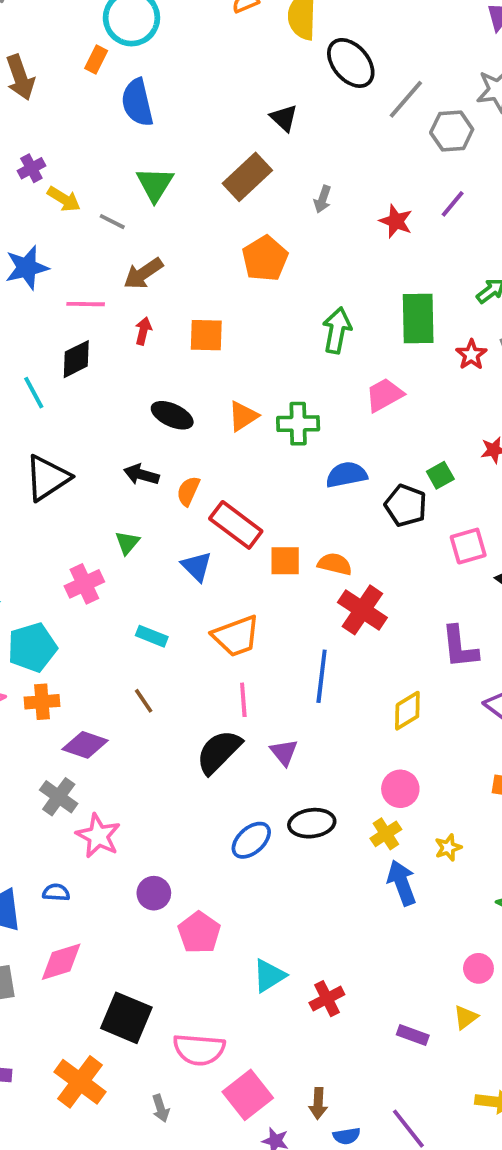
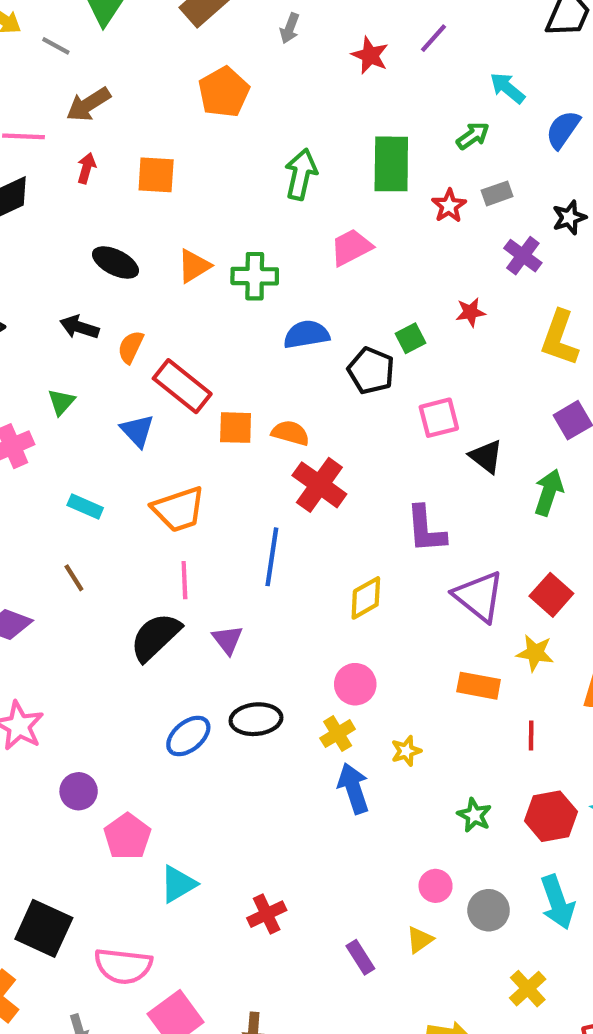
cyan triangle: (269, 976) -> (178, 884), moved
purple rectangle: (413, 1035) -> (360, 957), turned 36

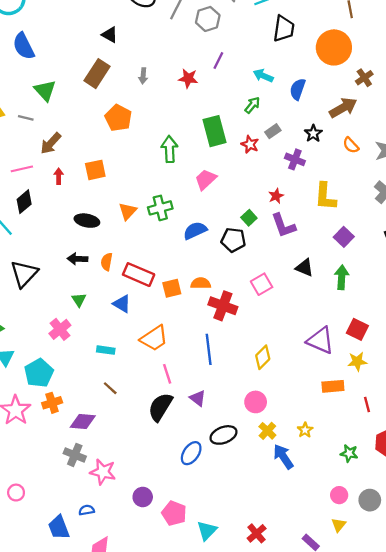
pink square: (439, 418) -> (262, 284), moved
purple L-shape: (426, 529) -> (283, 226), moved
pink circle: (355, 684) -> (256, 402), moved

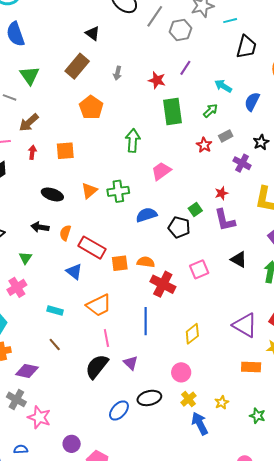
green rectangle: (214, 131) -> (172, 112), moved
green triangle: (79, 300) -> (25, 258), moved
green star: (349, 453) -> (257, 416), moved

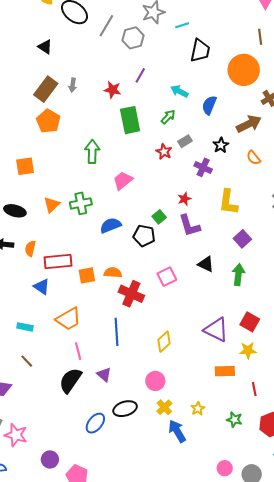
brown rectangle: (77, 66) -> (46, 89), moved
red rectangle: (92, 248) -> (58, 262), turned -32

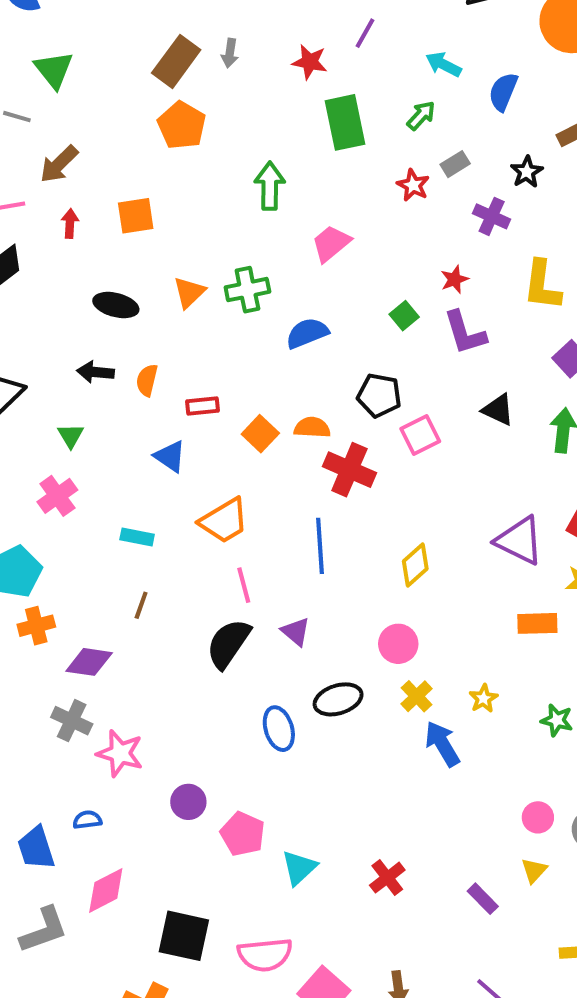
black pentagon: (144, 236) -> (379, 395), moved
red rectangle: (58, 262) -> (203, 406), size x0.6
orange square: (87, 275) -> (260, 434), turned -36
brown line: (27, 361) -> (141, 605), turned 64
blue ellipse: (95, 423) -> (279, 729), turned -55

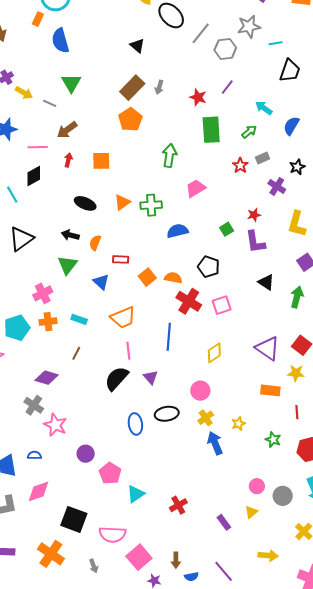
pink square: (420, 435) -> (222, 305), moved
green triangle: (71, 436) -> (67, 265), moved, size x1.5
orange cross: (36, 626) -> (48, 322), moved

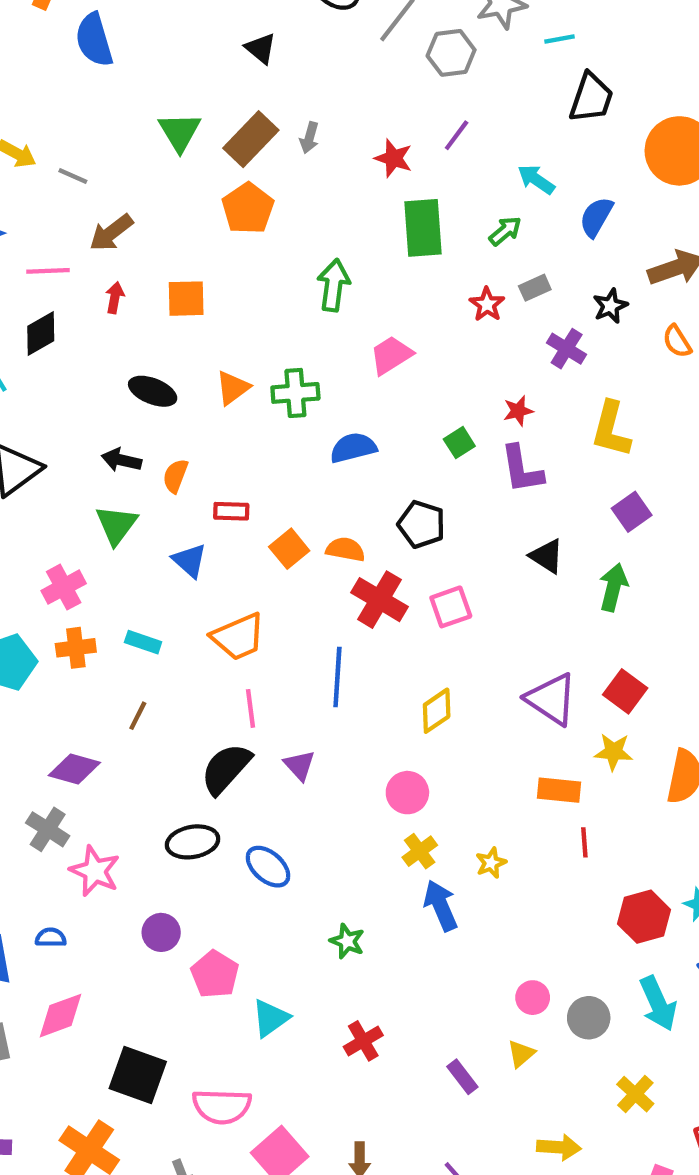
green triangle: (71, 83) -> (180, 132), moved
red line: (297, 412) -> (584, 842), moved
black ellipse: (167, 414) -> (193, 842), moved
blue ellipse: (135, 424) -> (268, 867), turned -40
green star: (273, 440) -> (347, 941), moved

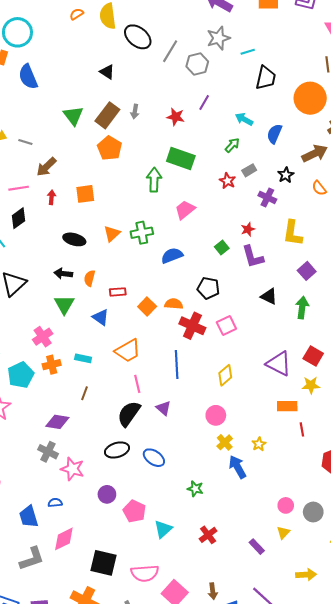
green rectangle: (423, 228) -> (181, 159), moved, turned -60

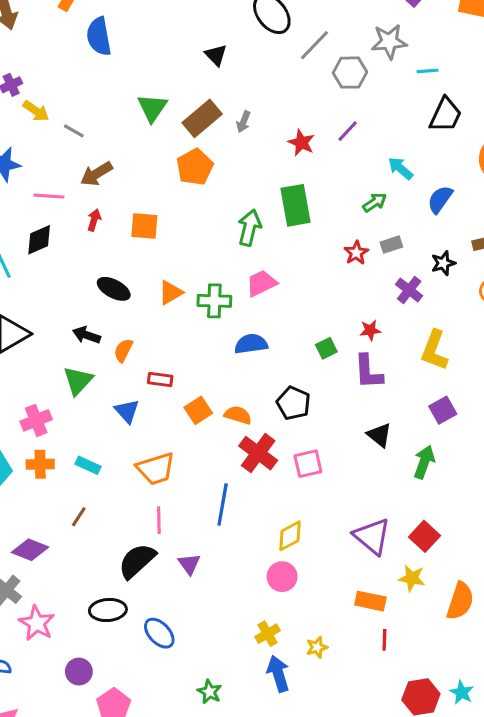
green rectangle: (181, 159) -> (295, 205), turned 48
pink trapezoid: (185, 210) -> (261, 283), moved
pink circle: (216, 415) -> (282, 577), moved

